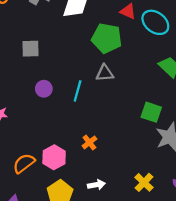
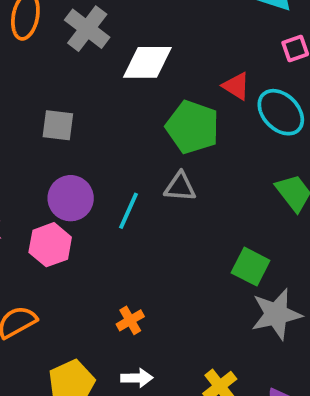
purple circle: (44, 89) -> (71, 198), size x1.5
orange cross: (89, 142) -> (130, 320), moved
pink hexagon: (54, 157) -> (50, 245), moved

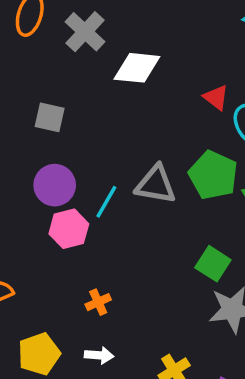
green pentagon: (193, 127) -> (213, 175), moved
gray triangle: (180, 187) -> (156, 185), size x1.4
pink hexagon: (50, 245) -> (69, 229), moved

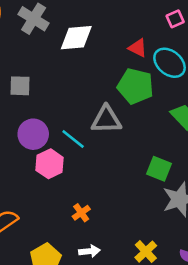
green pentagon: (213, 175) -> (135, 86), moved
cyan line: (106, 202) -> (73, 139), turned -70

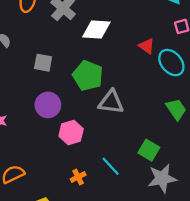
green pentagon: (135, 86) -> (88, 76), moved
cyan line: (73, 139) -> (111, 166), moved
pink hexagon: (50, 164) -> (71, 132), moved

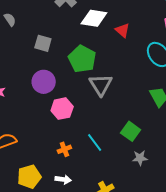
red triangle: (147, 46) -> (123, 30), moved
gray triangle: (111, 102) -> (101, 85), turned 45
gray star: (162, 178) -> (140, 158), size x0.6

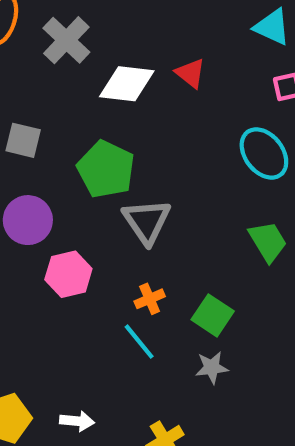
red triangle: (123, 30) -> (190, 73), moved
orange cross: (64, 149) -> (150, 299), moved
gray star: (140, 158) -> (212, 367), moved

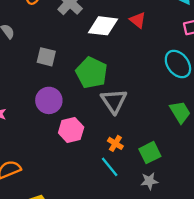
orange cross: (150, 299) -> (115, 143), turned -35
green square: (213, 315) -> (150, 153), turned 30

